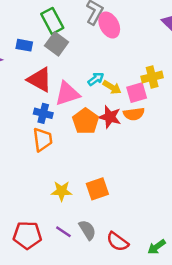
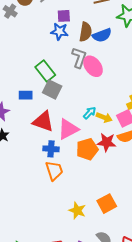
orange pentagon: (86, 121) -> (87, 149), turned 30
yellow star: (62, 191) -> (77, 211), turned 30

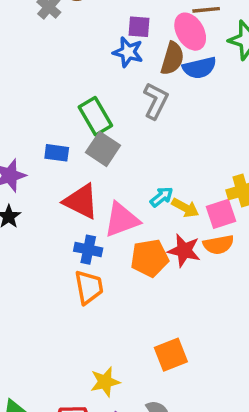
pink ellipse: (93, 66) -> (190, 32), moved
yellow star: (77, 211) -> (105, 382), moved, turned 30

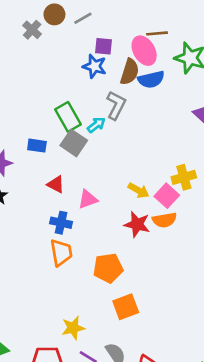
cyan arrow: (162, 197) -> (96, 125), moved
red triangle: (81, 201) -> (56, 184), size x0.6
pink square: (221, 214) -> (167, 196), turned -30
pink triangle: (122, 220) -> (88, 199), size x0.7
orange pentagon: (150, 258) -> (108, 268), moved

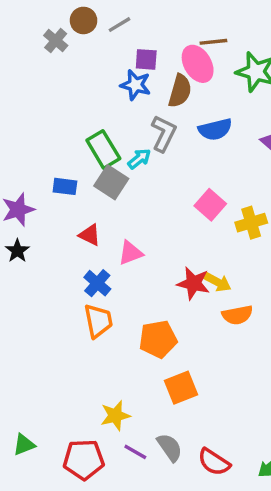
blue semicircle: (151, 79) -> (215, 129), moved
yellow arrow: (138, 190) -> (217, 282), moved
pink square: (167, 196) -> (210, 205), moved
orange semicircle: (164, 220) -> (237, 315), moved
blue cross: (61, 223) -> (97, 283), turned 30

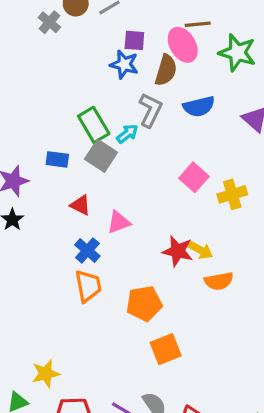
yellow star: (115, 416) -> (46, 374), moved

